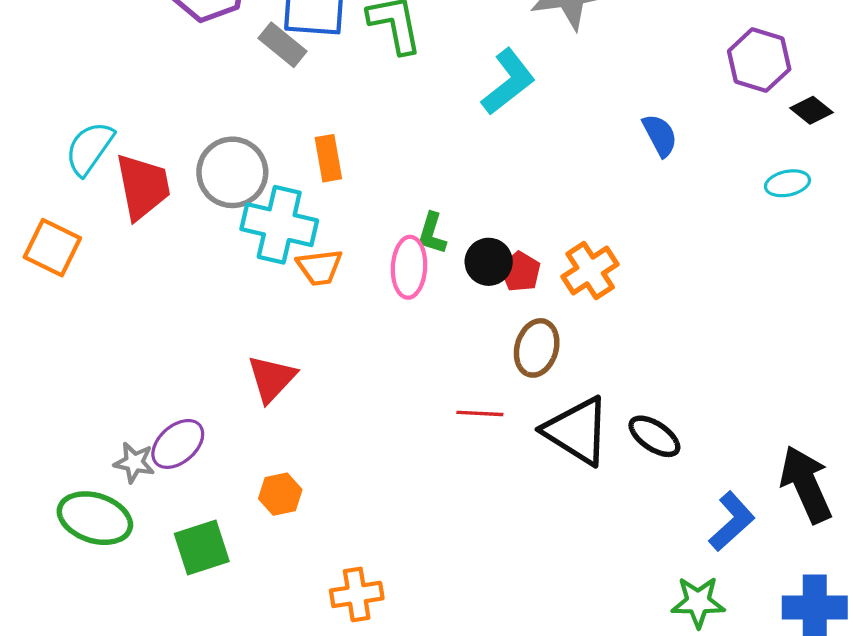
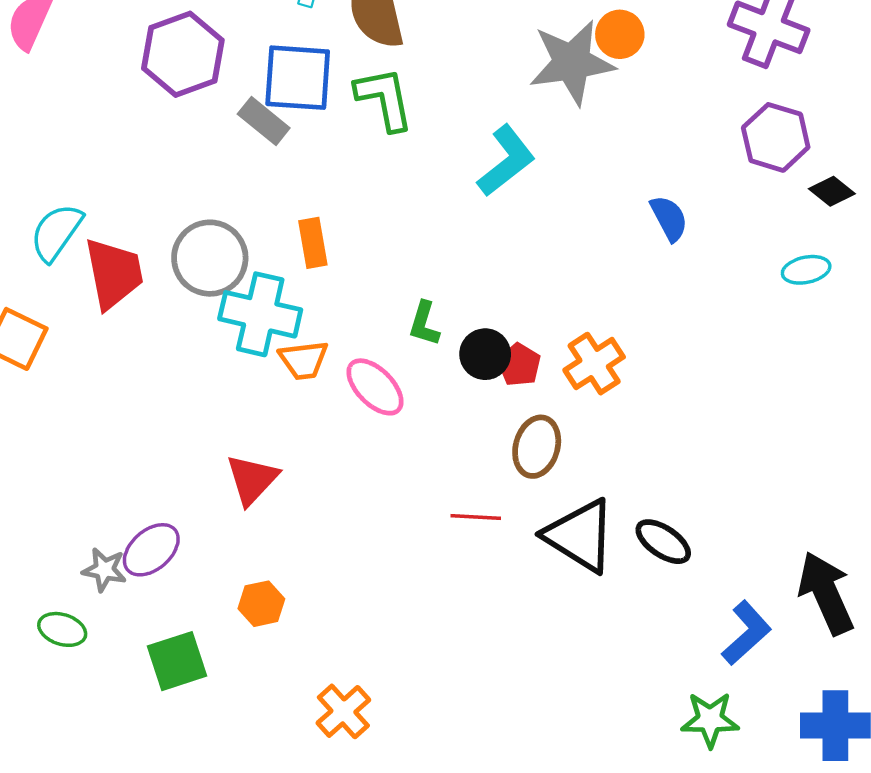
pink ellipse: (409, 267) -> (375, 387), moved, turned -48
green ellipse: (95, 518) -> (62, 629), size x0.6
orange cross: (357, 594) -> (343, 711), turned -33

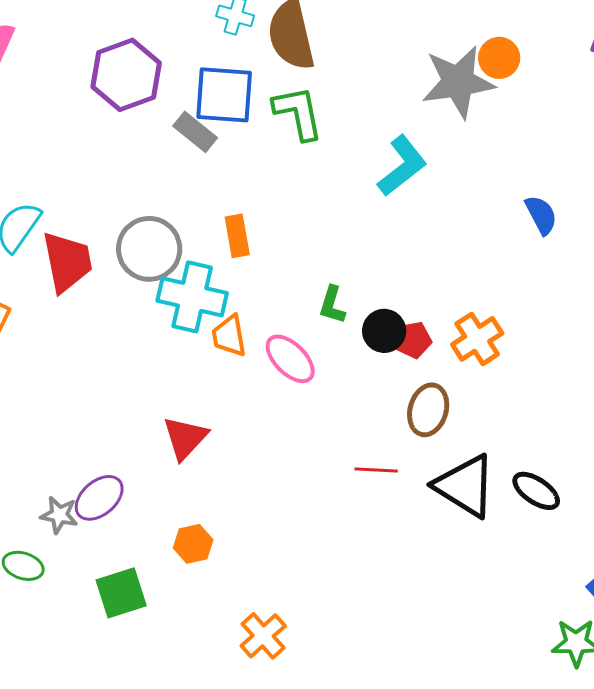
orange trapezoid: (304, 360) -> (229, 336), turned 87
red pentagon: (519, 365) -> (413, 340), turned 30

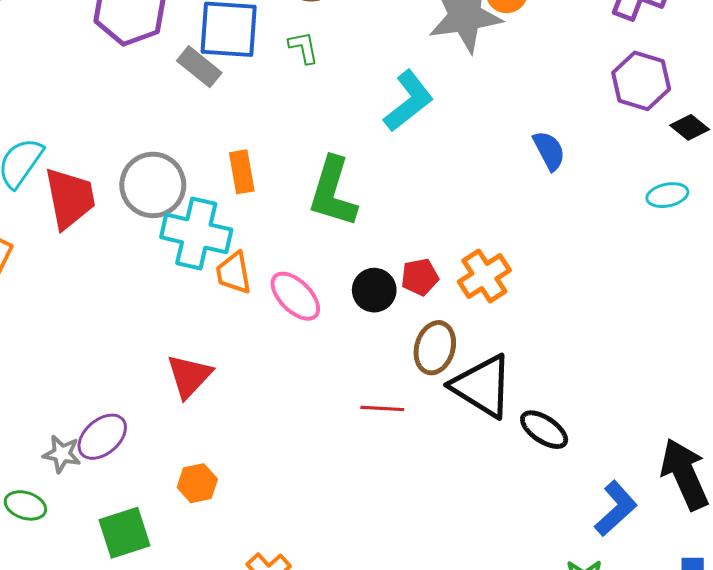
green L-shape: (298, 113) -> (303, 47), size x0.6
green L-shape: (332, 305) -> (333, 192), moved, size x1.8
black circle: (384, 331) -> (374, 290), moved
black triangle: (465, 486) -> (482, 386), moved

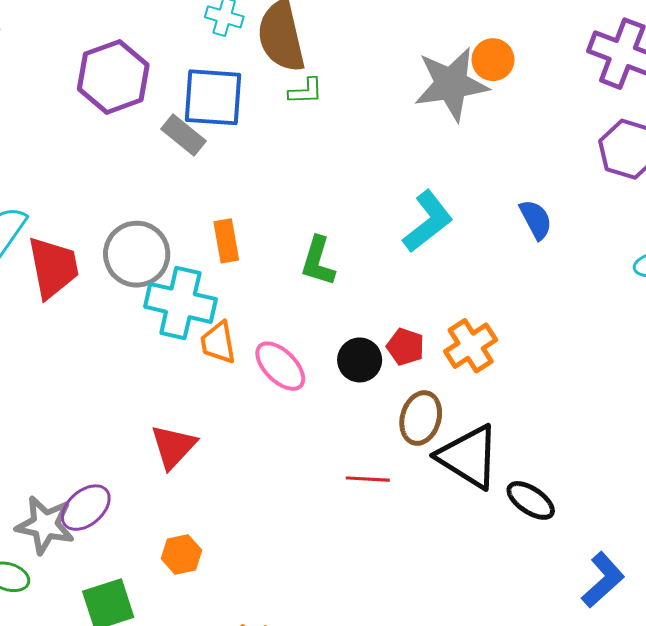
green L-shape: (303, 47) -> (306, 91), moved, turned 99
cyan L-shape: (409, 101) -> (428, 222), moved
green L-shape: (333, 192) -> (318, 261), size x0.7
red pentagon: (420, 277) -> (405, 347), turned 30
gray star: (62, 454) -> (45, 525), size x1.5

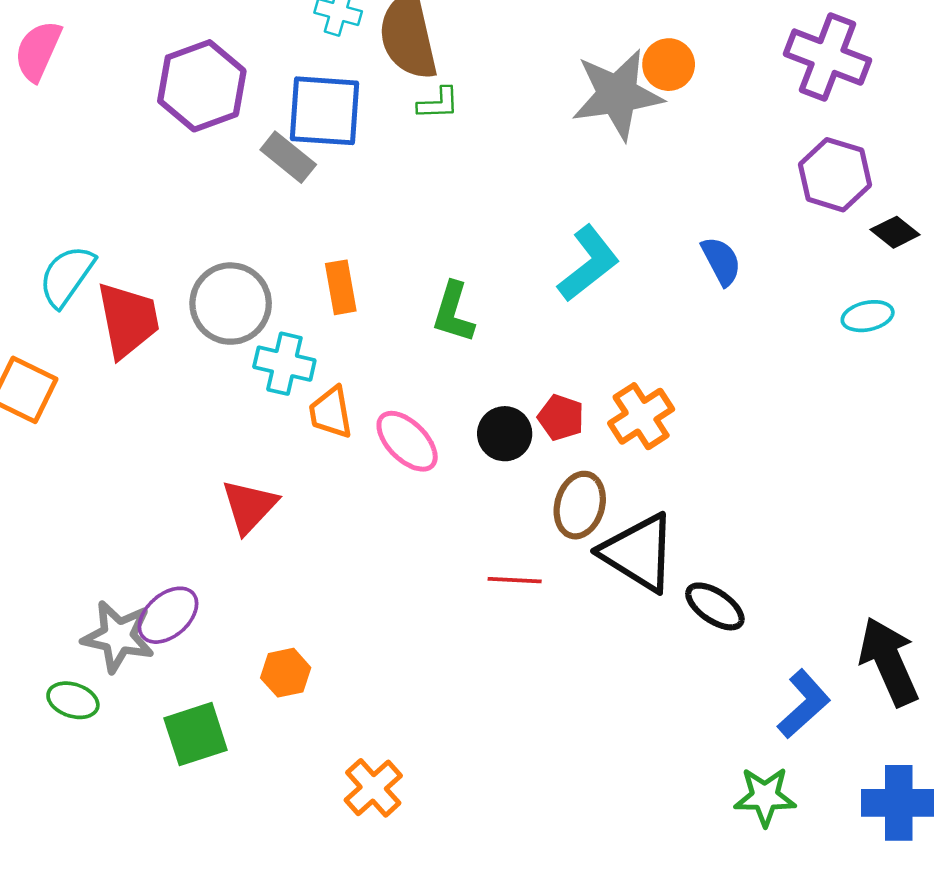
cyan cross: (180, 303) -> (284, 364), size x0.7
red triangle: (173, 447) -> (249, 506), moved

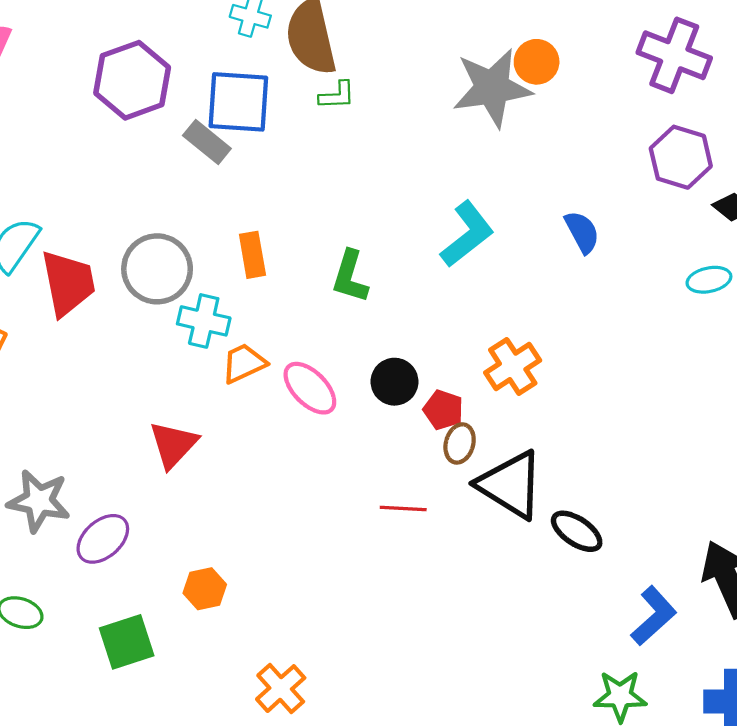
orange trapezoid: (331, 412) -> (244, 363), turned 75
red pentagon: (561, 417) -> (443, 410), moved
brown ellipse: (580, 505) -> (460, 443), size x0.7
gray star: (118, 636) -> (39, 501), moved

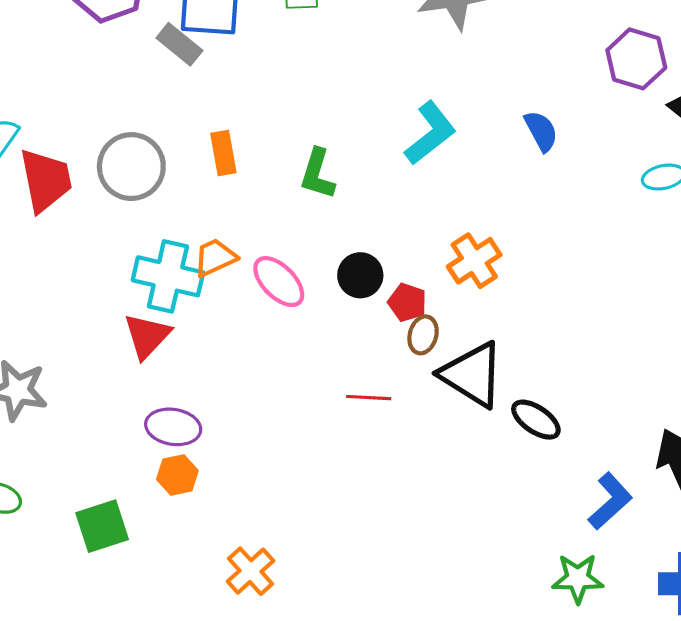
cyan cross: (204, 321) -> (168, 276), moved, size x1.4
purple ellipse: (103, 539) -> (173, 427), moved, turned 50

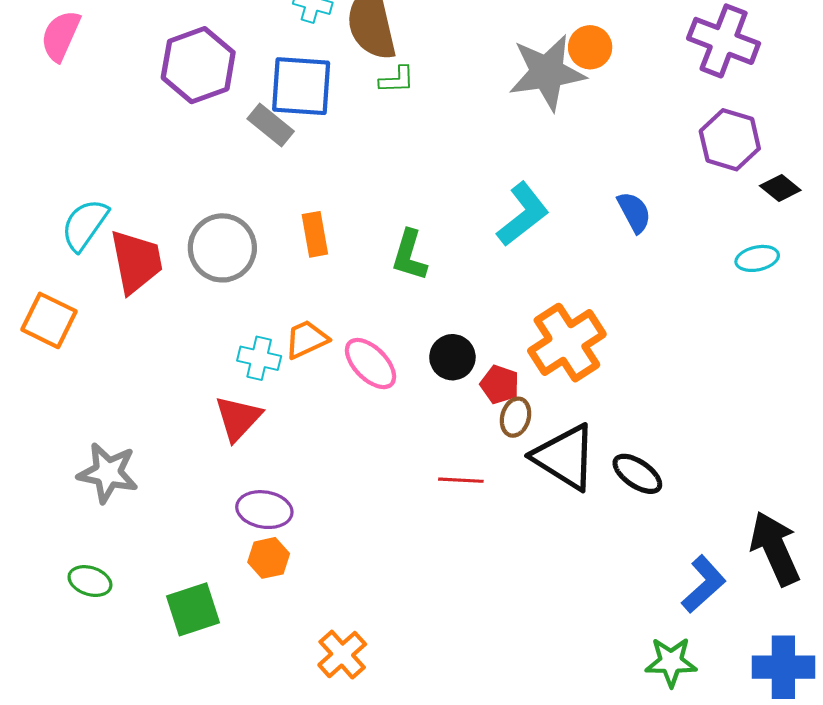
orange cross: (474, 261) -> (567, 343), size x1.4
cyan cross: (168, 276) -> (259, 358), size x0.6
black ellipse: (536, 420) -> (637, 474), moved

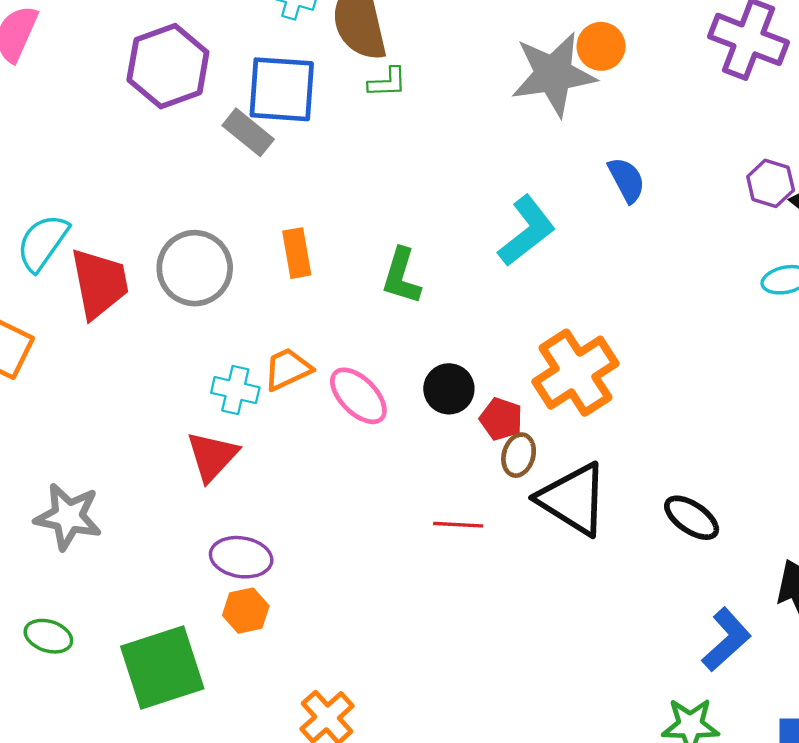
purple hexagon: (730, 140) -> (771, 183), moved, size x0.7
blue semicircle: (634, 212) -> (627, 180), moved
black ellipse: (637, 474) -> (692, 518), moved
green square: (193, 609) -> (162, 667), size x1.4

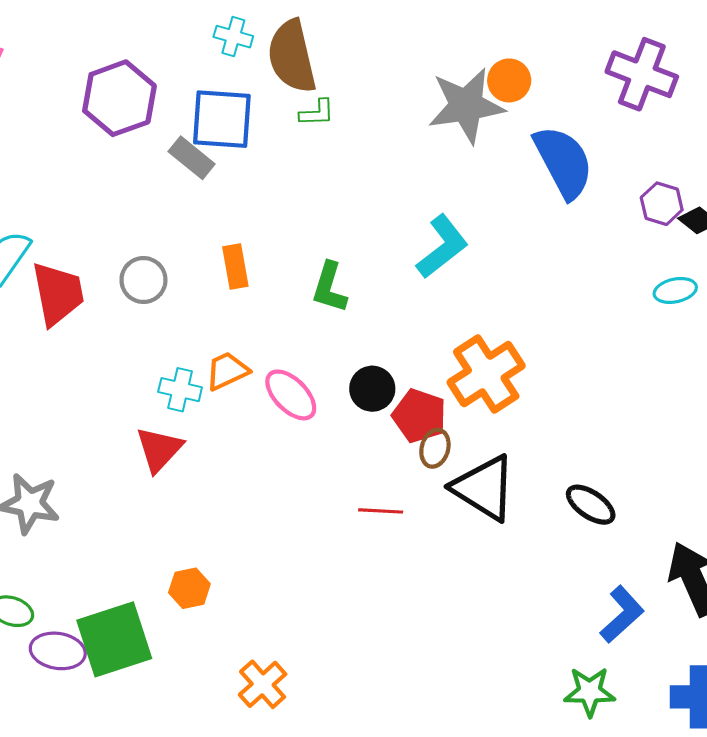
blue semicircle: (627, 180) -> (563, 162), moved, size x1.8
gray circle: (195, 268) -> (143, 280), size x0.7
red pentagon: (501, 419) -> (419, 416), size x1.4
purple ellipse: (241, 557) -> (58, 651), moved

